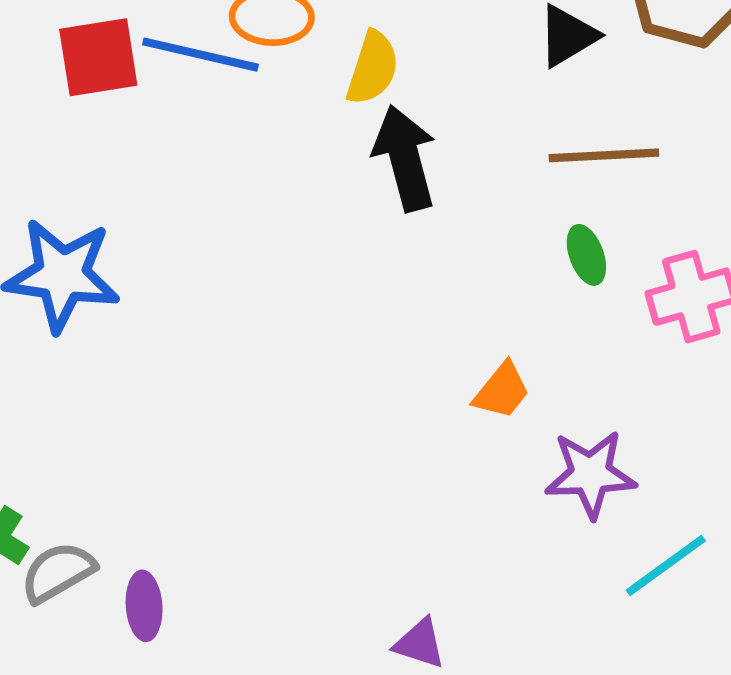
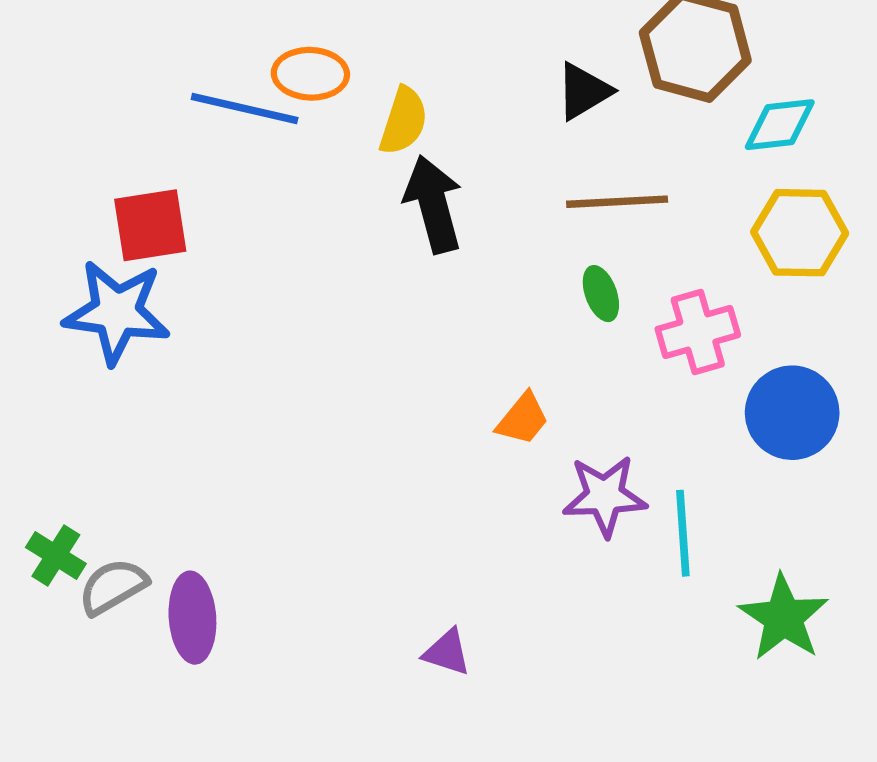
red square: (98, 57) -> (150, 225), moved
cyan line: (666, 566) -> (683, 533), moved, turned -58
purple ellipse: (144, 606) -> (192, 618), size x1.4

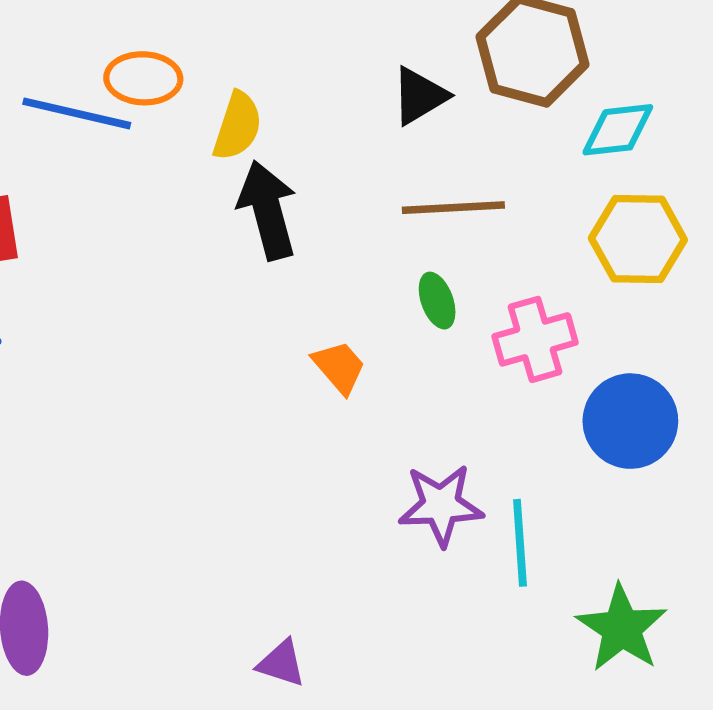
orange trapezoid: (523, 419) -> (339, 367), moved, turned -80

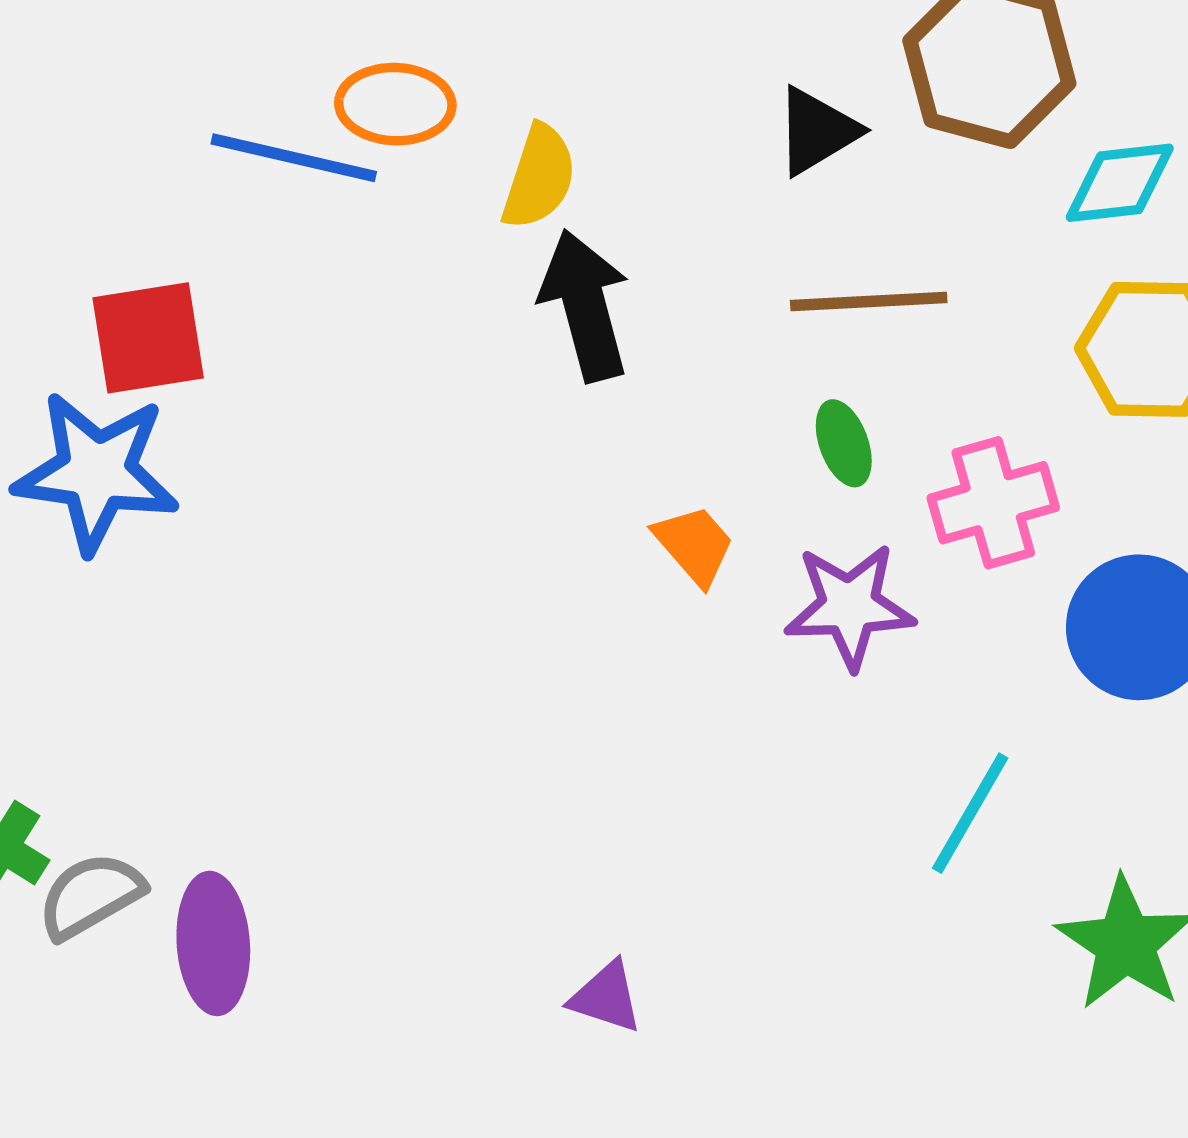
purple star: (441, 505) -> (850, 606), moved
cyan line: (520, 543) -> (970, 813), turned 34

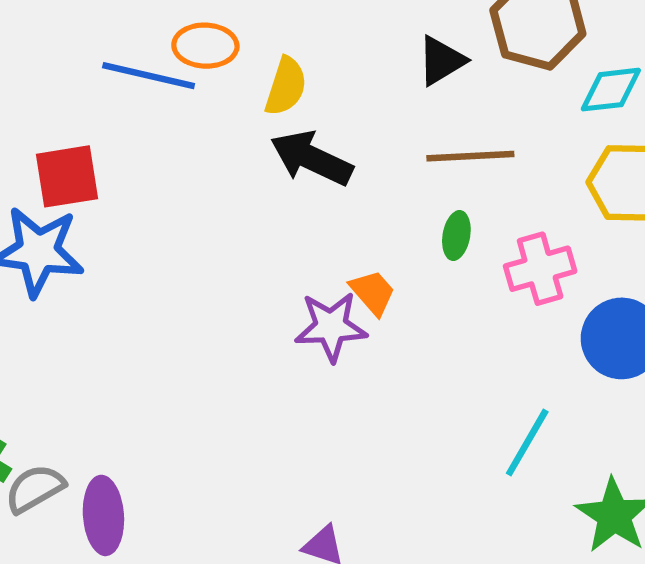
black arrow: (585, 305) -> (312, 158), turned -50
green ellipse: (844, 443) -> (456, 235), turned 30
purple star: (850, 606) -> (331, 327), moved

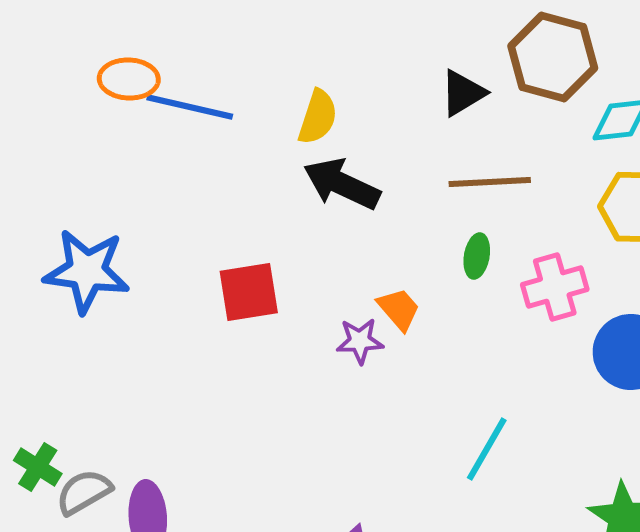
orange ellipse: (205, 46) -> (129, 79), moved
red square: (67, 176) -> (249, 292), moved
purple star: (331, 327) -> (360, 341), size x0.7
cyan line: (527, 443) -> (487, 449), moved

